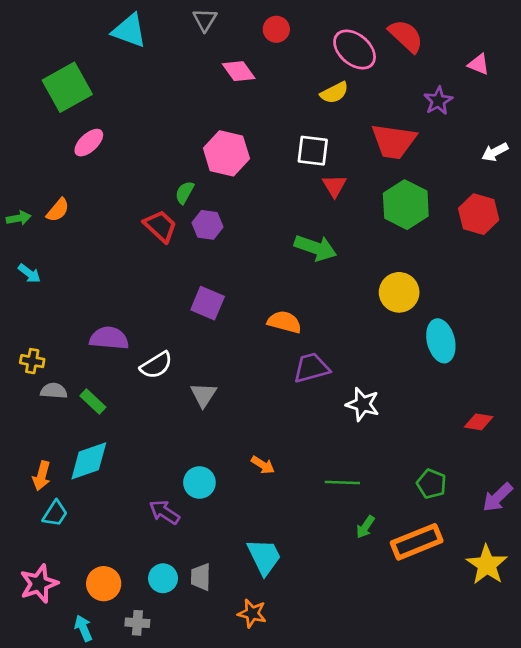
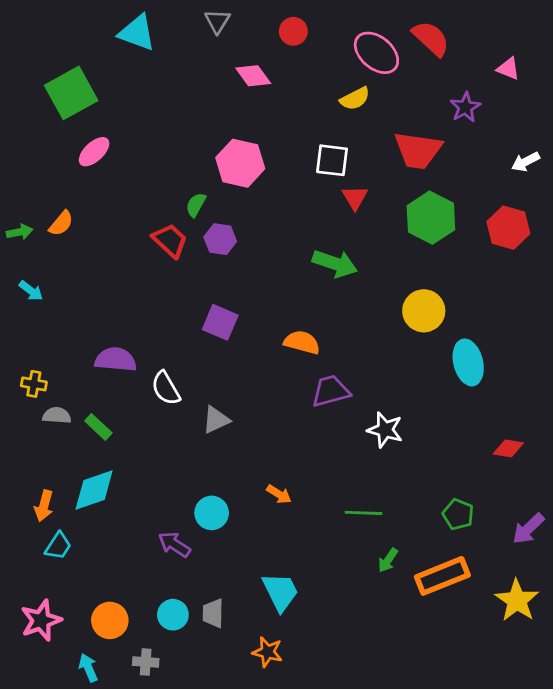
white semicircle: (156, 365) -> (166, 388), turned 92
gray triangle: (203, 395) -> (216, 420), turned 32

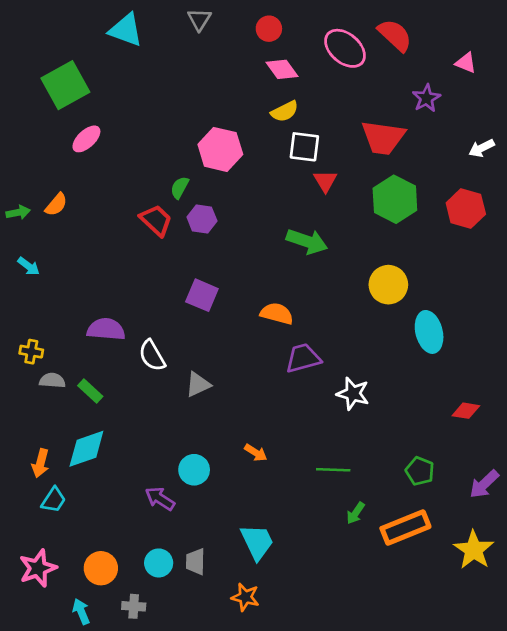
pink diamond: (253, 76) -> (282, 69), moved
yellow semicircle: (355, 99) -> (285, 111), moved

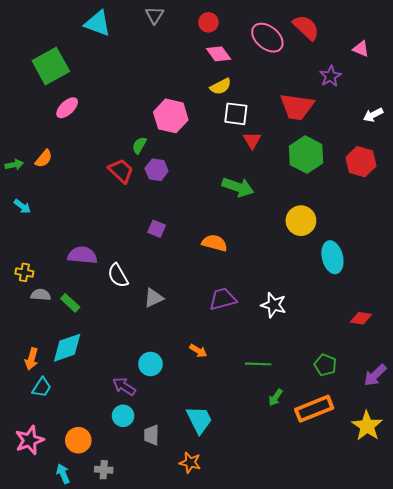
purple square: (202, 295) -> (157, 229), size x0.7
purple trapezoid: (303, 358) -> (223, 299), moved
cyan circle: (159, 563) -> (123, 416), moved

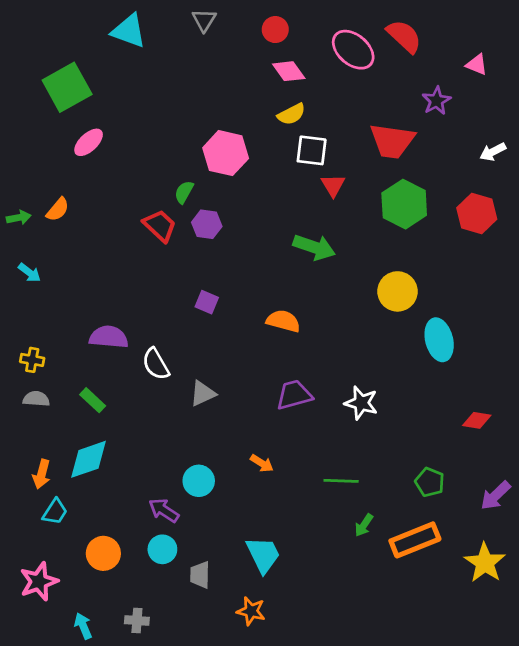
gray semicircle: (41, 295) -> (36, 399), moved
orange circle: (78, 440) -> (103, 553), moved

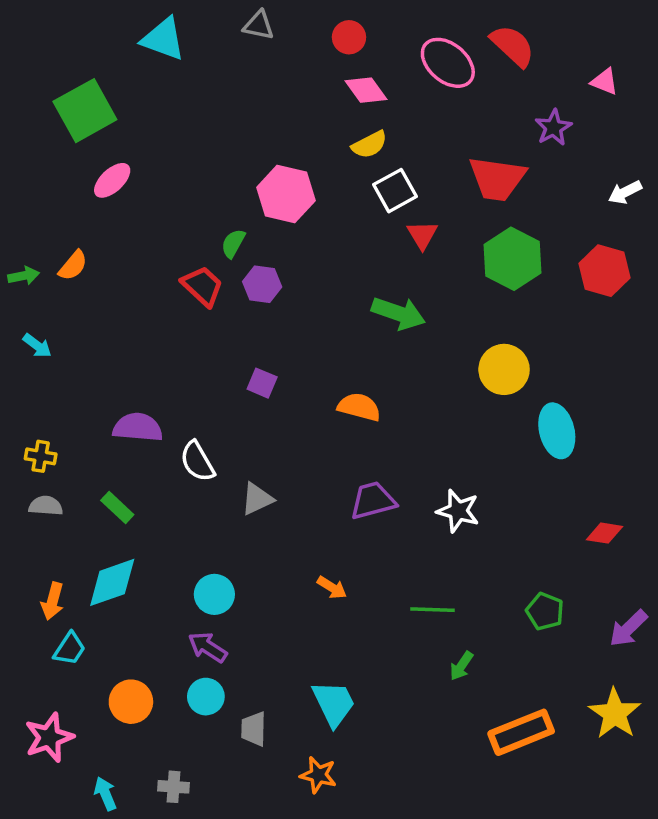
gray triangle: (204, 20) -> (259, 25), turned -50
white square: (312, 150) -> (395, 191), turned -36
cyan circle: (199, 481) -> (214, 594), moved
orange rectangle: (415, 540) -> (521, 732), moved

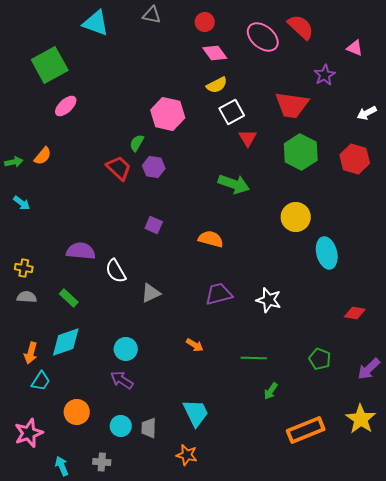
cyan circle: (206, 697) -> (121, 426), moved

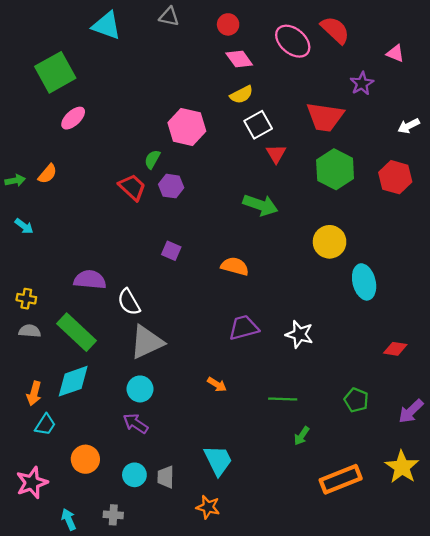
gray triangle: (151, 293) -> (147, 342), moved, size x1.6
green rectangle: (69, 298) -> (76, 332), size x1.8

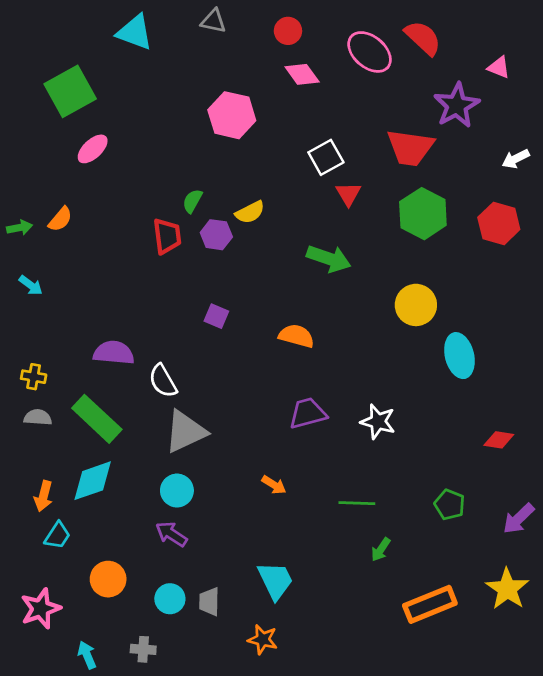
purple star: (362, 84) -> (457, 105), size x1.5
yellow semicircle: (241, 95) -> (250, 212), moved
pink hexagon: (187, 127) -> (232, 115), moved
red trapezoid: (132, 187) -> (167, 236), turned 40

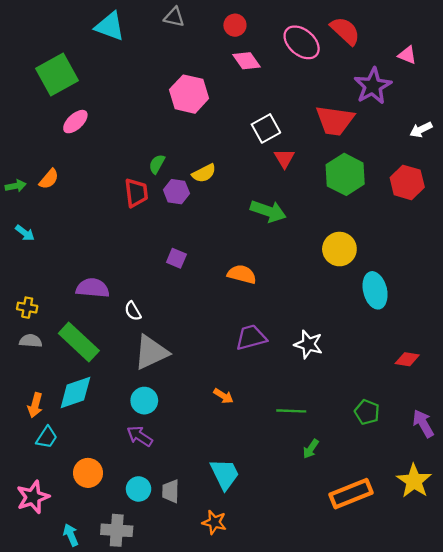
white semicircle: (163, 381) -> (133, 311), size x0.7
purple arrow: (519, 519) -> (423, 424), turned 104
gray cross: (143, 649) -> (117, 530), size x1.5

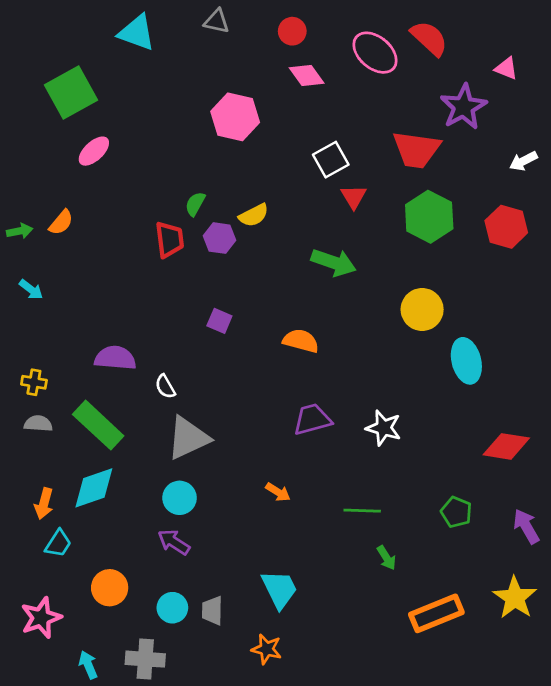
red diamond: (407, 359) -> (506, 446), size x1.5
green arrow: (311, 449) -> (386, 558), turned -66

